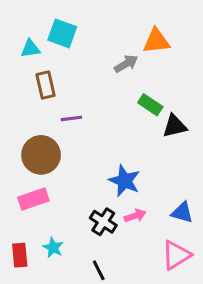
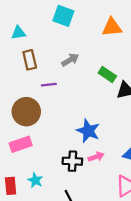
cyan square: (62, 33) -> (63, 16), moved
gray arrow: (126, 64) -> (70, 60), moved
black cross: (103, 222) -> (72, 161), turned -30

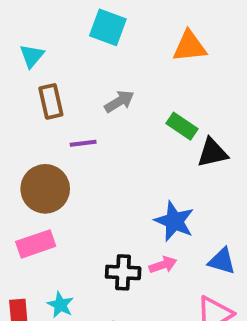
cyan triangle: (18, 33) -> (32, 56), turned -42
blue star: (88, 131) -> (174, 221), moved

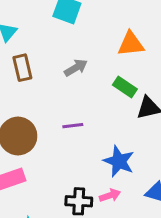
orange triangle: (190, 46) -> (131, 44), moved
purple line: (83, 143) -> (73, 126), moved

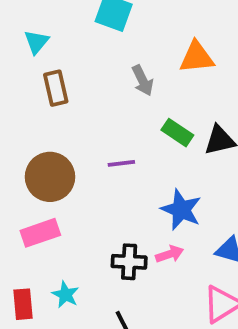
gray arrow: (76, 68) -> (143, 80), moved, turned 95
green rectangle: (125, 87) -> (177, 133), moved

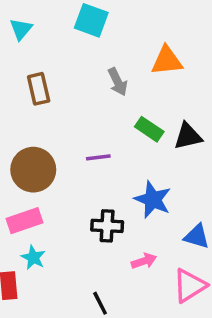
cyan triangle: (36, 42) -> (21, 29), moved
pink arrow: (170, 254) -> (144, 261), moved
black cross: (129, 262) -> (107, 226), moved
cyan star: (65, 295) -> (33, 257), moved

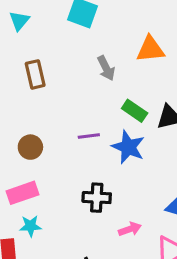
brown circle: (33, 170) -> (30, 147), size x0.6
blue star: (153, 200) -> (128, 147), moved
cyan star: (33, 257) -> (30, 226), turned -30

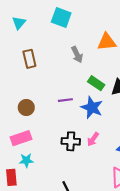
pink arrow: (130, 229) -> (93, 139), moved, turned 144

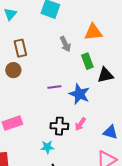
green rectangle: (96, 83) -> (87, 61), moved, turned 35
brown circle: (26, 107) -> (13, 70), moved
cyan star: (26, 160) -> (47, 147), moved

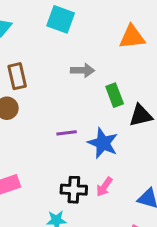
orange triangle: (93, 32) -> (132, 37), moved
gray arrow: (65, 44) -> (83, 70), turned -63

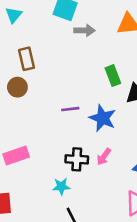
gray arrow: (83, 70) -> (84, 30), moved

